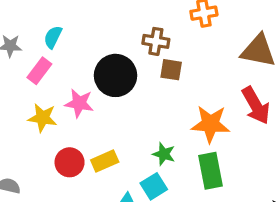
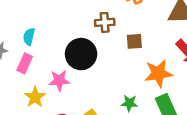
brown square: (171, 70) -> (134, 41), moved
yellow star: (43, 118) -> (35, 97), turned -30

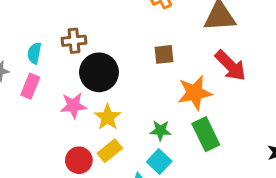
brown cross: (105, 22) -> (74, 41), moved
yellow star: (35, 97) -> (108, 117), moved

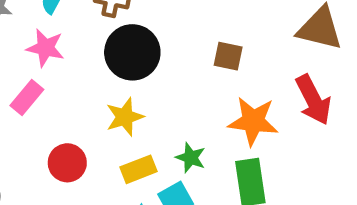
pink rectangle: (30, 86) -> (27, 98), moved
pink star: (73, 106) -> (45, 48), moved
yellow rectangle: (110, 151) -> (139, 169), moved

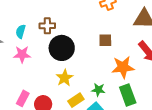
pink rectangle: (27, 98) -> (23, 98), moved

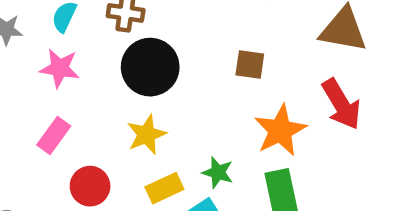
orange star: (123, 67) -> (280, 130), turned -30
pink rectangle: (23, 98) -> (54, 135), moved

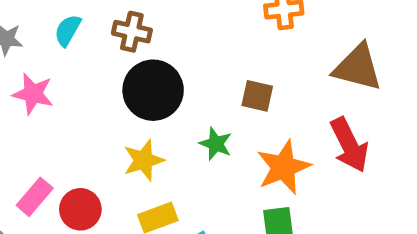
pink star: (60, 68) -> (33, 94), moved
pink rectangle: (54, 135) -> (35, 197), moved
green star: (218, 172) -> (216, 144), moved

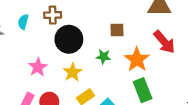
pink star: (33, 94) -> (38, 67), moved, turned -30

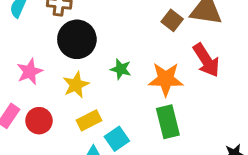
brown square: (117, 30) -> (172, 20), moved, turned 32
orange star: (137, 60) -> (166, 79), turned 30

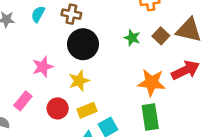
red arrow: (206, 60) -> (185, 70), turned -88
green star: (121, 69) -> (132, 38), moved
red circle: (39, 121) -> (58, 108), moved

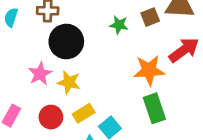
brown square: (161, 36) -> (150, 17), turned 35
pink star: (43, 67) -> (40, 74), moved
yellow star: (79, 81) -> (69, 82), turned -30

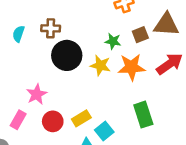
orange star: (149, 70) -> (131, 67), moved
pink star: (40, 74) -> (37, 94), moved
yellow star: (69, 82) -> (100, 65), moved

